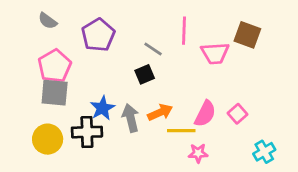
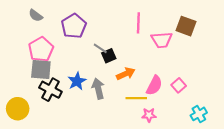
gray line: (153, 49) -> (100, 48), moved
orange arrow: (160, 112) -> (126, 74), moved
black cross: (87, 132) -> (50, 90), moved, turned 30
yellow circle: (48, 139) -> (18, 109), moved

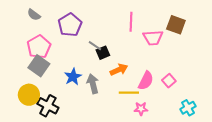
gray square: (41, 69) -> (39, 66), turned 30
black cross: (50, 90) -> (48, 106), moved
yellow circle: (18, 109) -> (29, 95), moved

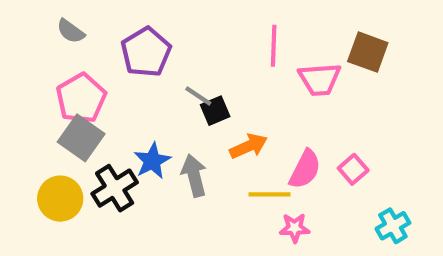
black cross: (48, 106) -> (115, 188), moved, turned 30

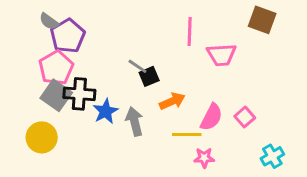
purple pentagon: (146, 52) -> (68, 36), moved
brown square: (368, 52) -> (262, 20), moved
black cross: (115, 188) -> (79, 94), moved, turned 36

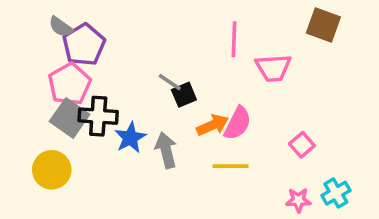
pink semicircle: (211, 117) -> (238, 123), moved
pink star: (204, 158) -> (298, 200), moved

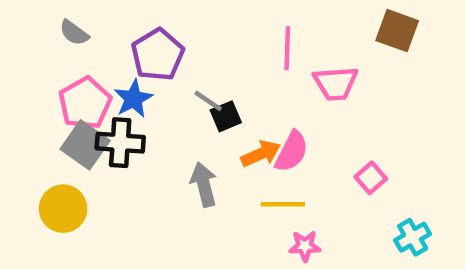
purple pentagon: (84, 45) -> (158, 55), moved
blue star: (130, 138) -> (133, 99), moved
pink star: (298, 200) -> (305, 246), moved

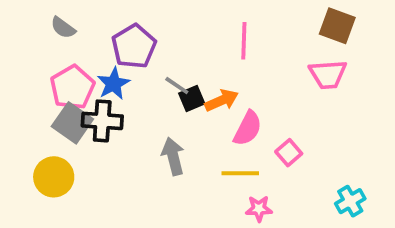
pink trapezoid: (336, 83) -> (328, 74), moved
orange arrow: (261, 154) -> (222, 100), moved
pink square: (371, 178) -> (289, 153), moved

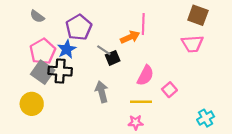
orange arrow: (222, 100) -> (130, 37), moved
pink star: (259, 209) -> (136, 122), moved

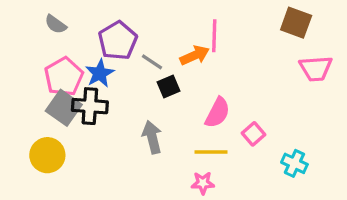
pink trapezoid: (192, 44) -> (316, 68), moved
gray line: (104, 50) -> (152, 62), moved
cyan cross: (206, 118) -> (294, 163), moved, turned -35

